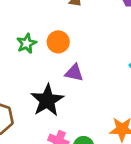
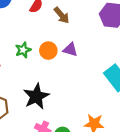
purple triangle: (74, 73) -> (70, 50), moved

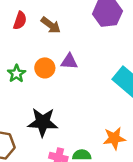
black star: (36, 96) -> (43, 122), turned -30

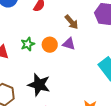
brown arrow: (51, 25) -> (72, 22), moved

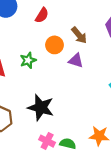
orange circle: (50, 45) -> (55, 45), moved

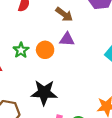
orange circle: (55, 45) -> (45, 50), moved

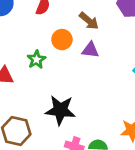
orange circle: (45, 50) -> (62, 40), moved

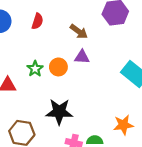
orange circle: (62, 40) -> (58, 67), moved

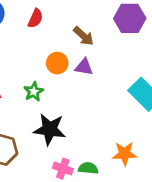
orange circle: (58, 67) -> (57, 63), moved
green star: (35, 69) -> (34, 92), moved

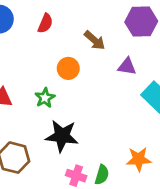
purple triangle: (84, 67) -> (127, 66), moved
green semicircle: (88, 168) -> (102, 175), turned 102

